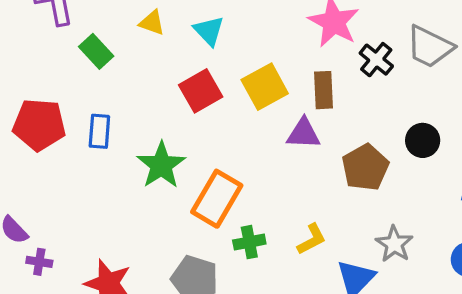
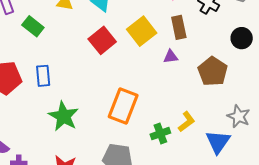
purple triangle: (303, 134) -> (171, 57), size x0.7
black circle: (423, 140) -> (242, 38), moved
green star: (161, 165) -> (63, 116), moved
green cross: (249, 242) -> (160, 134), moved

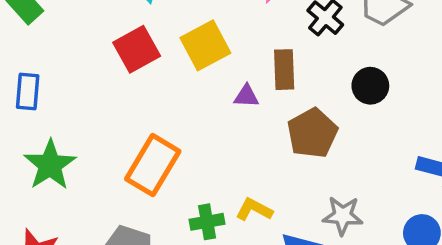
brown rectangle: (179, 27) -> (284, 70), moved
gray star: (239, 116) -> (343, 216), turned -30
yellow L-shape: (186, 122) -> (254, 210), turned -125

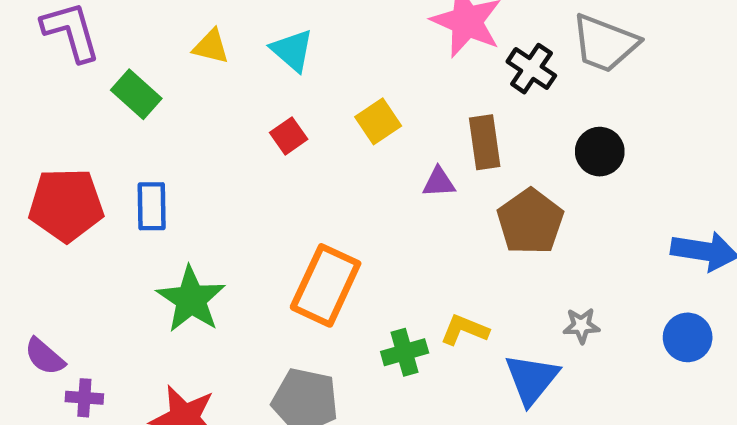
yellow square: (205, 45) -> (378, 121), size x0.7
red square: (137, 49) -> (289, 136), size x0.6
gray star: (343, 216) -> (581, 326), size x0.7

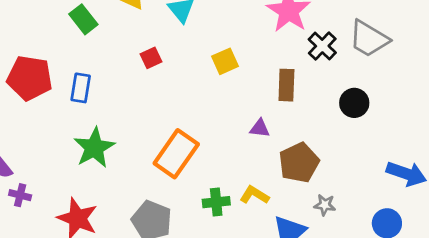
red square: (289, 136) -> (151, 58), moved
purple triangle: (439, 182) -> (260, 128), moved
brown pentagon: (530, 222) -> (299, 163), moved

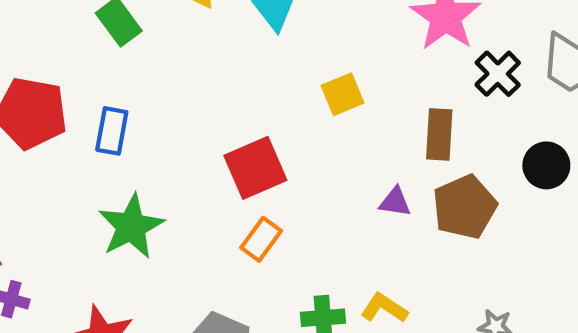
red square: (151, 58) -> (255, 168), moved, size x1.8
orange rectangle: (176, 154) -> (261, 239), size x0.6
brown pentagon: (299, 163) -> (465, 207), moved

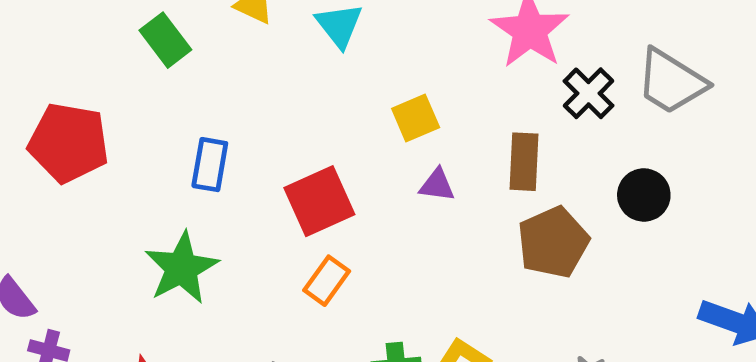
blue rectangle: (112, 131) -> (210, 165), moved
purple triangle: (395, 202) -> (437, 185), moved

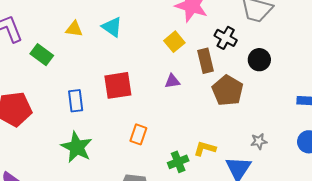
black cross: (588, 93) -> (226, 38), moved
yellow square: (416, 118) -> (174, 42), moved
red square: (319, 201) -> (118, 85), moved, turned 32

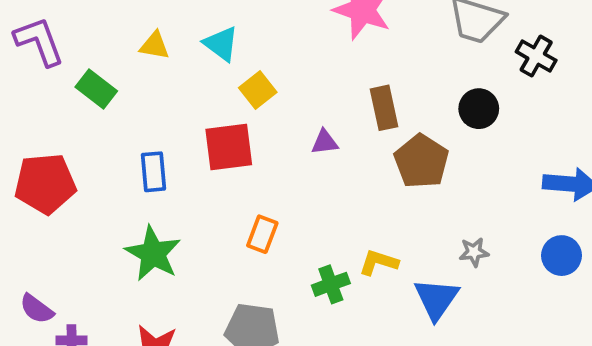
black cross: (226, 38) -> (536, 56), moved
yellow square: (174, 42) -> (258, 90), moved

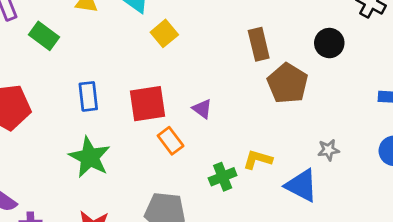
purple triangle: (325, 142) -> (202, 109), moved, turned 45
red square: (229, 147) -> (148, 104), moved
orange rectangle: (262, 234) -> (171, 141), turned -56
blue triangle: (436, 299) -> (301, 185), turned -36

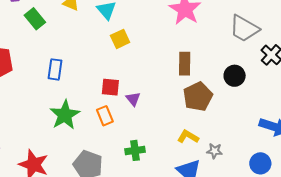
red square: (148, 104) -> (110, 87), moved, size x0.7
green star: (90, 157) -> (65, 115), moved
yellow L-shape: (258, 159) -> (188, 137), moved

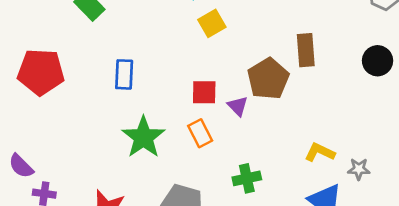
brown pentagon: (198, 97) -> (268, 79), moved

